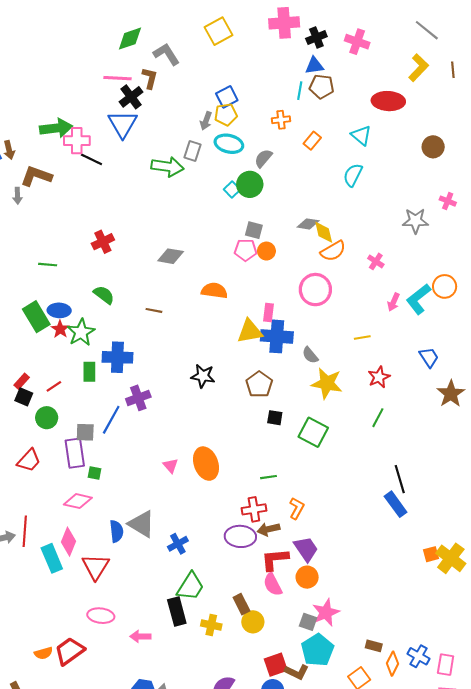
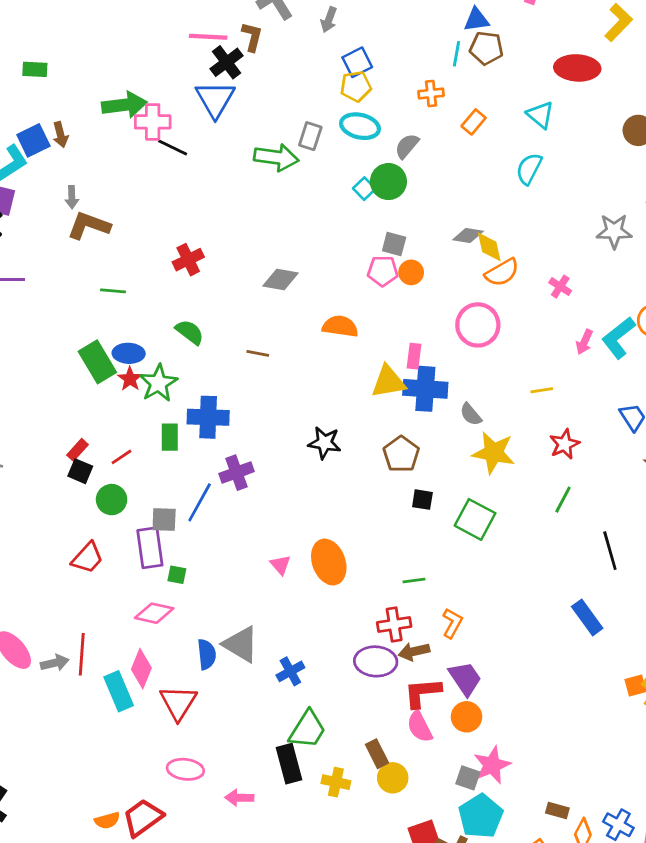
gray arrow: (206, 121) -> (329, 20), moved
brown L-shape: (36, 176) -> (89, 226), moved
black line: (400, 479) -> (610, 551), moved

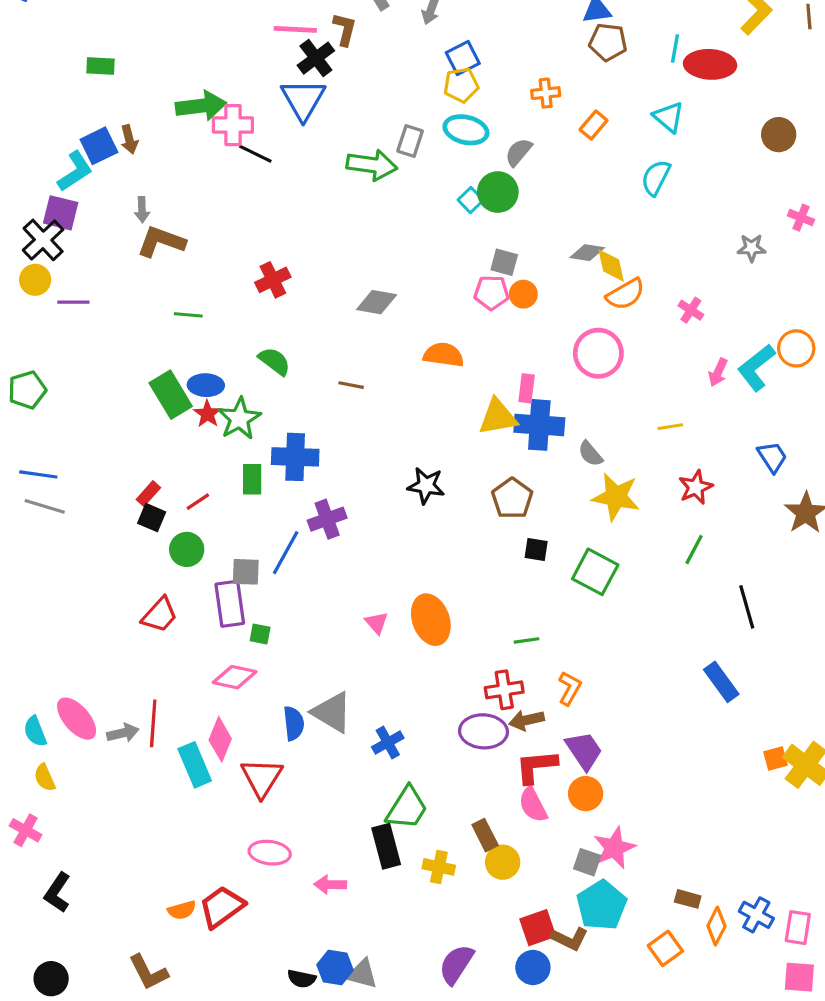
cyan line: (457, 54) -> (675, 48), moved
gray star: (614, 231) -> (752, 248), size x0.7

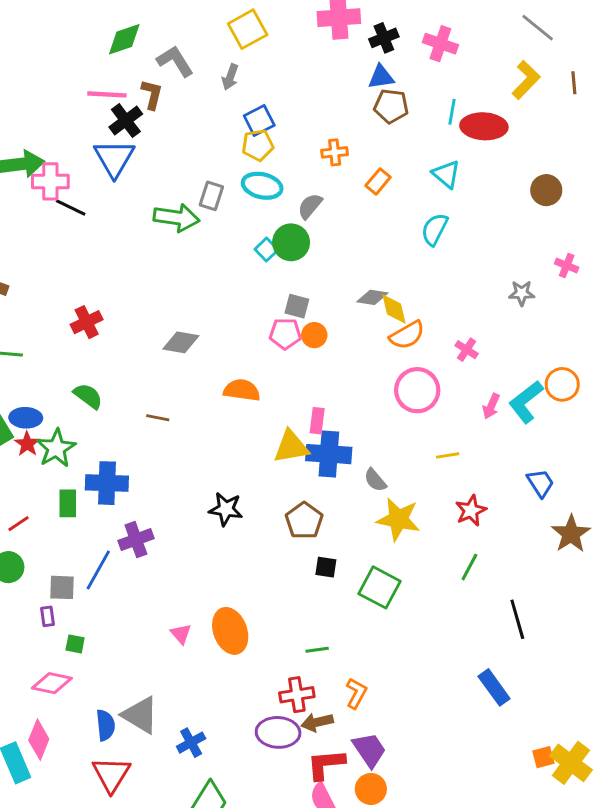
pink circle: (598, 353) -> (417, 390), moved
purple rectangle: (230, 604) -> (47, 616), size x0.5
red triangle: (262, 778) -> (111, 774), moved

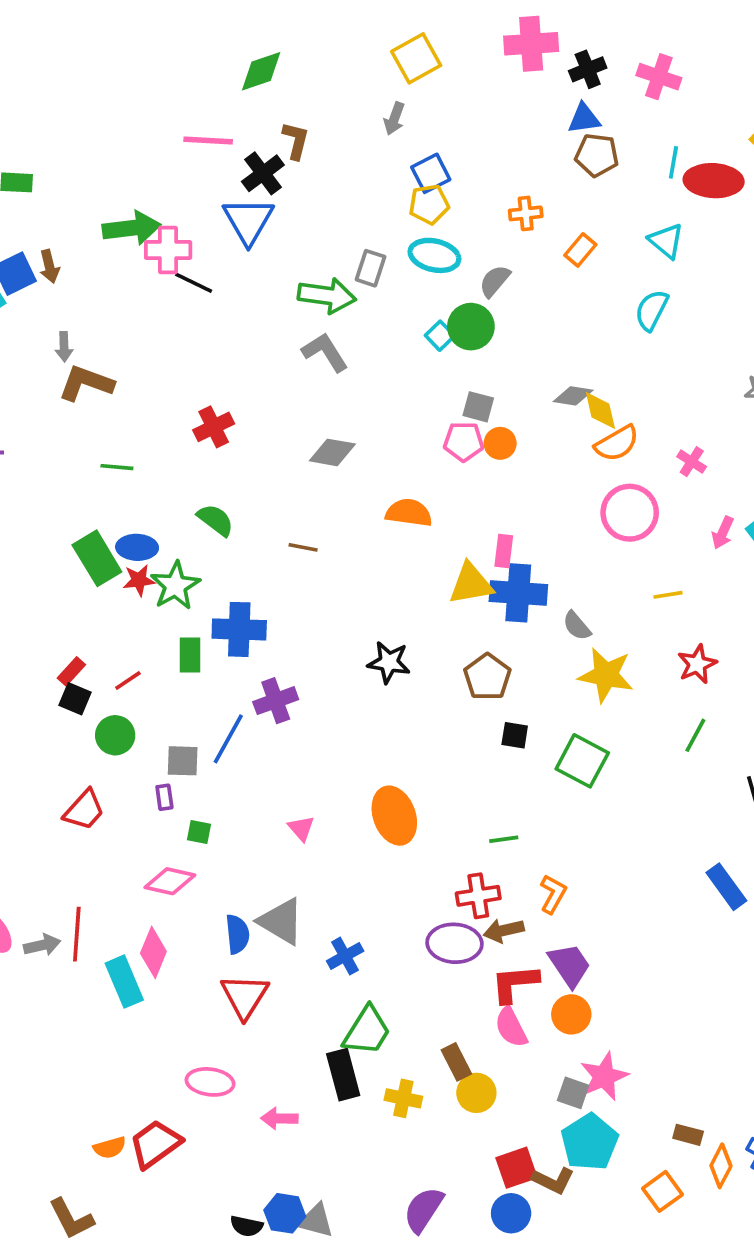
gray L-shape: (175, 61) -> (325, 352), moved
pink line: (107, 94) -> (208, 140), moved
red star: (27, 444) -> (139, 580), turned 30
pink triangle: (181, 634) -> (301, 828), moved

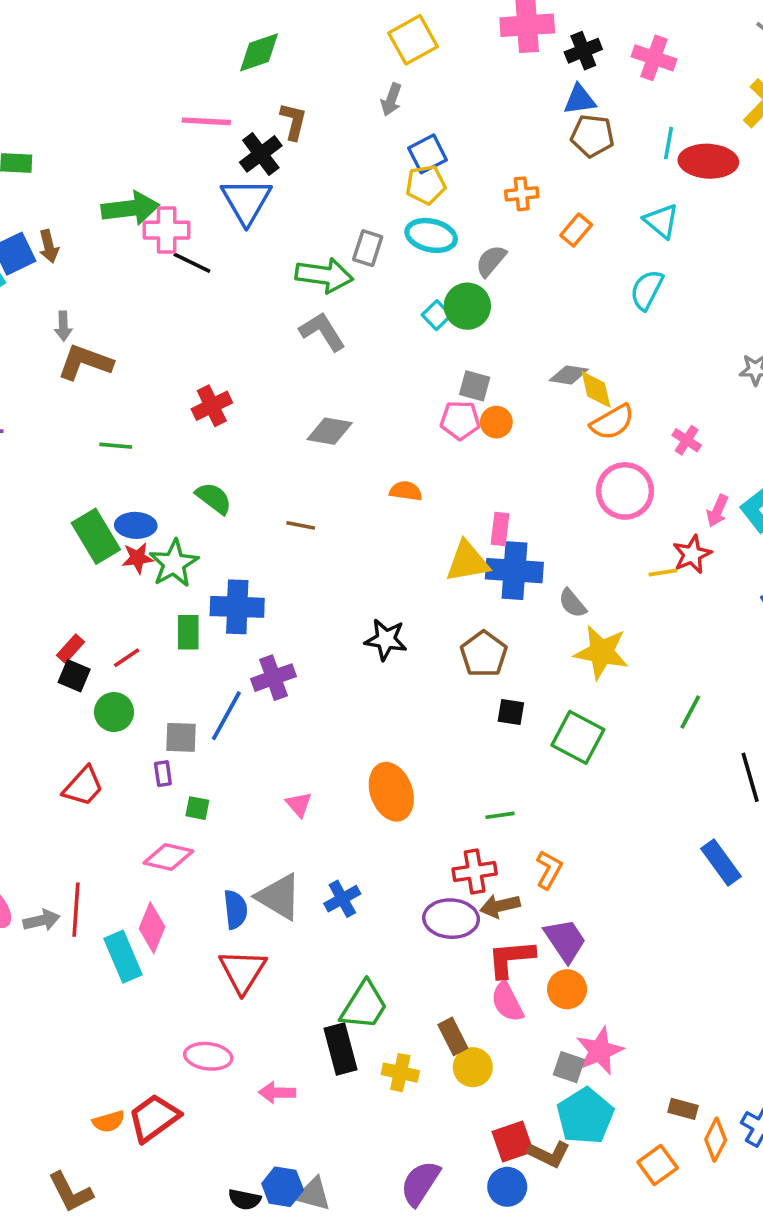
orange semicircle: (409, 513) -> (406, 491), size x0.7
red star: (697, 664) -> (692, 554), moved
blue cross: (345, 956) -> (342, 899), moved

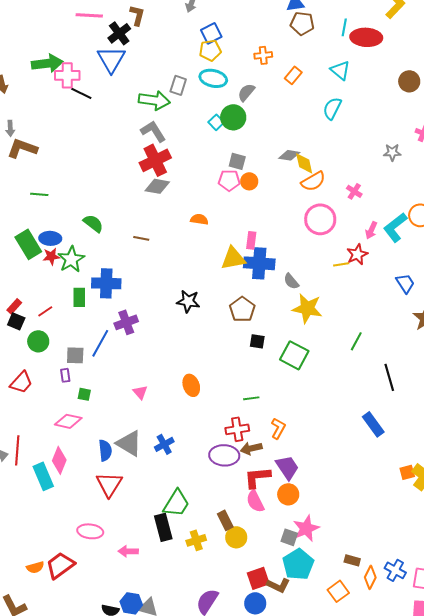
red cross: (212, 406) -> (155, 160), moved, size x1.4
orange ellipse: (391, 792) -> (191, 385), size x0.7
yellow cross: (400, 1073) -> (196, 540), turned -30

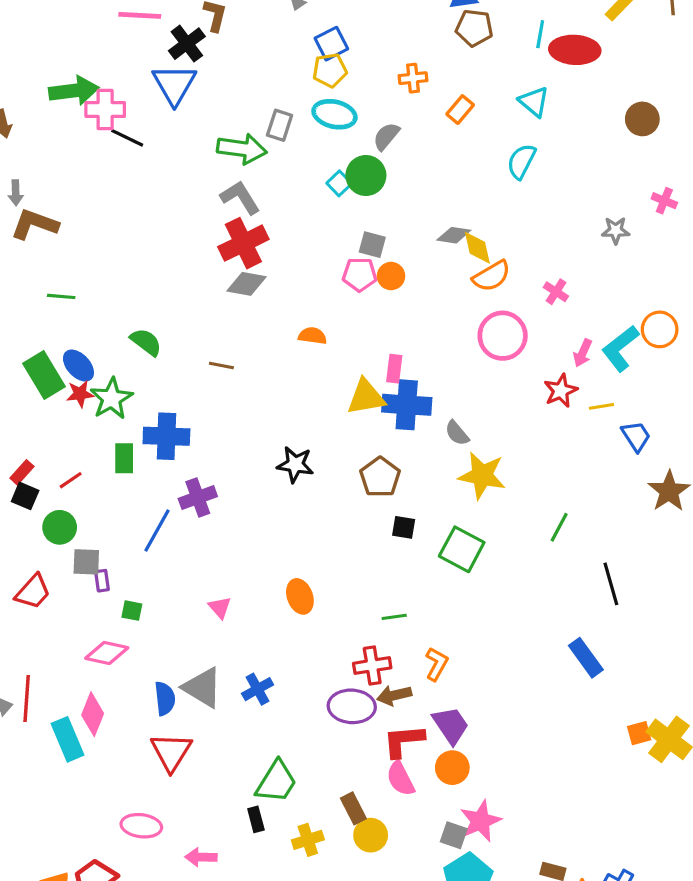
blue ellipse: (50, 238) -> (78, 366), turned 45
yellow line: (341, 264) -> (601, 406), moved
gray square: (75, 355) -> (86, 562), moved
black rectangle: (163, 527) -> (256, 819), size x0.6

